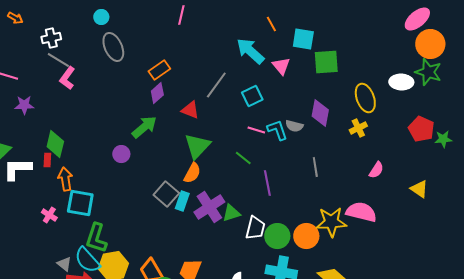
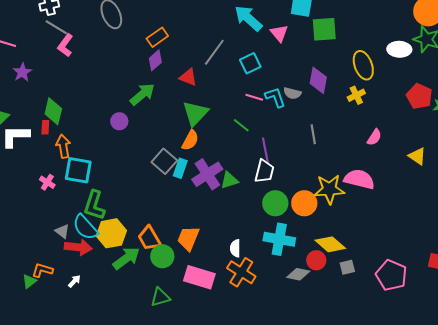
purple star: (24, 105) -> (22, 72), turned -30
white trapezoid: (255, 228) -> (264, 171), moved

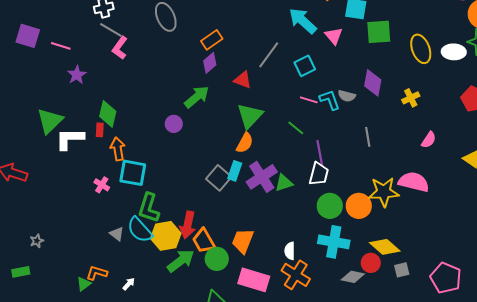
yellow ellipse: (363, 65) -> (421, 49), moved
gray square: (164, 161) -> (219, 178), moved
red arrow: (78, 247) -> (188, 225), moved, turned 96

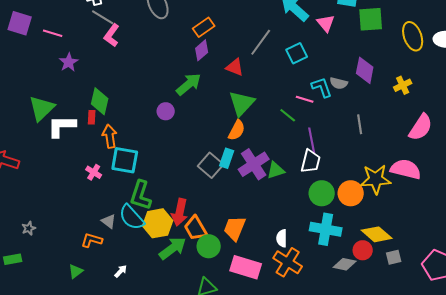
pink line: (309, 100) -> (305, 99), moved
pink semicircle: (429, 140) -> (421, 127), size x1.6
orange L-shape: (97, 273) -> (92, 240), moved

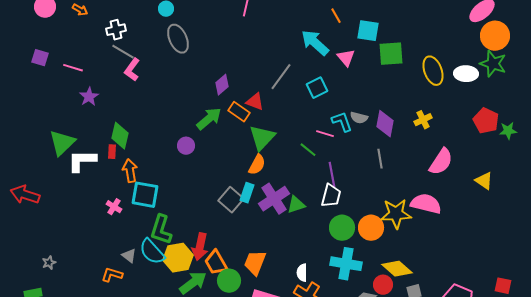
purple square: (20, 23) -> (40, 58), size x0.7
orange rectangle: (204, 27) -> (239, 112), moved, turned 70
purple diamond: (365, 70) -> (385, 124), moved

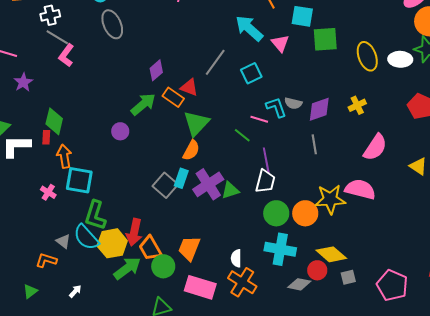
purple diamond: (385, 124) -> (319, 109), turned 60

